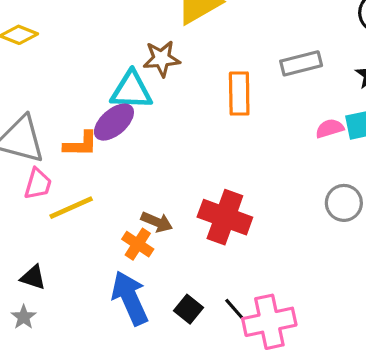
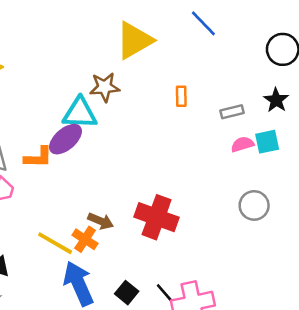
gray rectangle: (301, 63) -> (232, 112), moved, size x0.7
orange rectangle: (239, 94) -> (181, 96), moved, size x0.6
yellow line: (71, 208) -> (55, 243), moved, turned 54

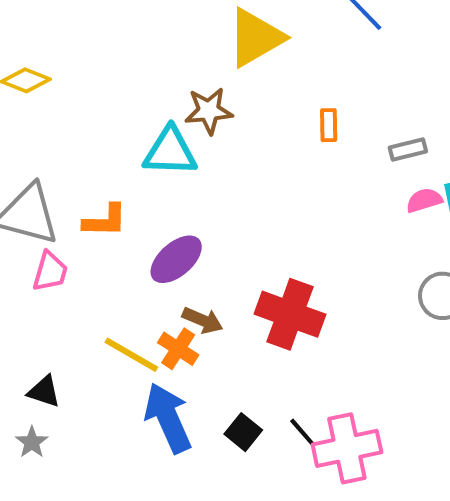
purple ellipse: (65, 139) -> (176, 259), moved

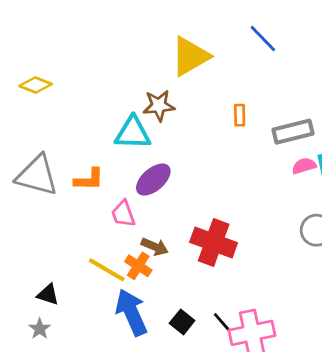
gray rectangle: (408, 149) -> (293, 132), size x1.6
purple ellipse: (176, 259) -> (153, 180), moved
pink trapezoid: (50, 271) -> (123, 214), moved, turned 144

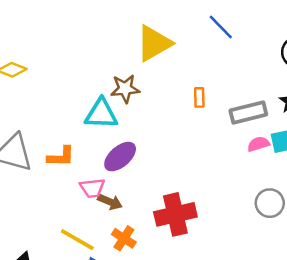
pink trapezoid: (123, 214) -> (92, 188), turned -76
red cross: (214, 243) -> (175, 214), turned -33
brown arrow: (155, 247) -> (110, 202), moved
orange cross: (138, 266) -> (124, 238), moved

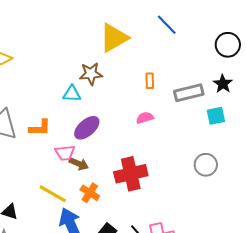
cyan triangle: (101, 114) -> (72, 94), size x0.7
pink semicircle: (258, 144) -> (145, 118), moved

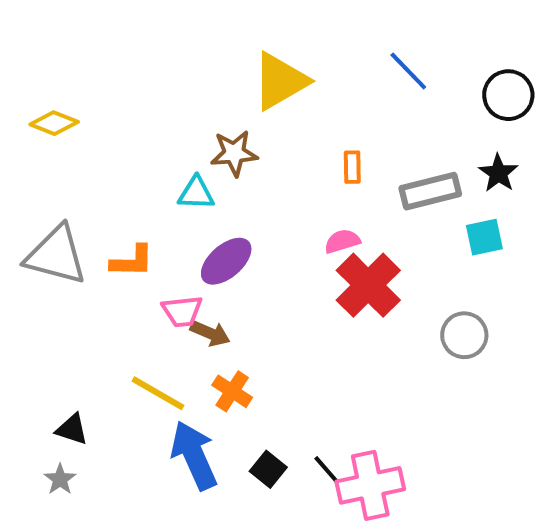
blue line: (167, 25) -> (408, 71), moved
red cross: (131, 174) -> (368, 285), moved, turned -32

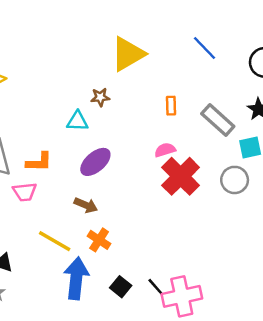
brown star: (234, 153) -> (100, 97), size x0.7
gray rectangle: (430, 191) -> (218, 120), turned 56
pink trapezoid: (182, 311) -> (25, 192), moved
gray circle: (464, 335) -> (235, 180), moved
blue arrow: (194, 455) -> (76, 278), turned 30

